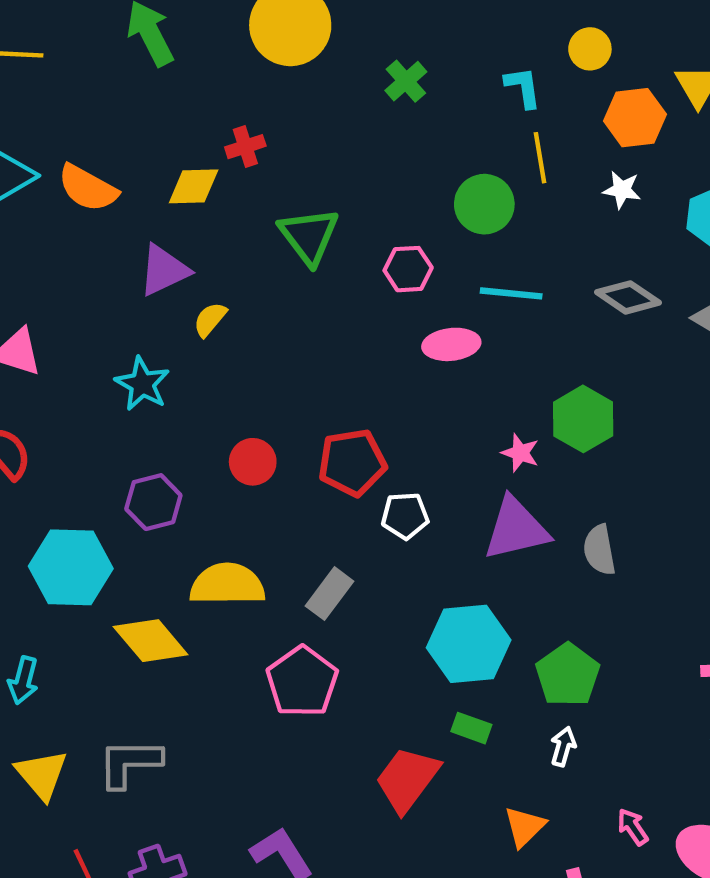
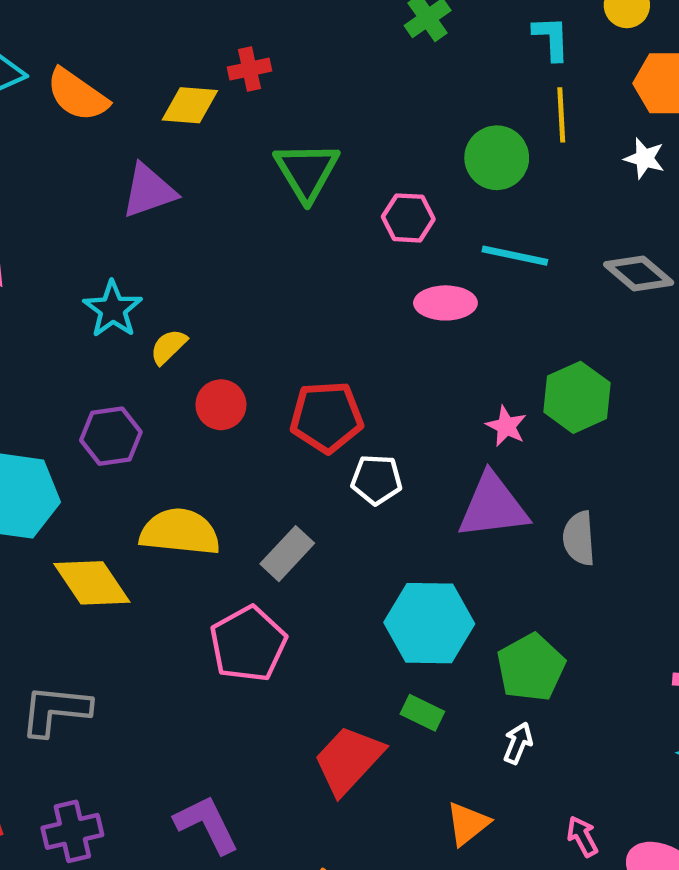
yellow semicircle: (210, 319) -> (168, 347), moved

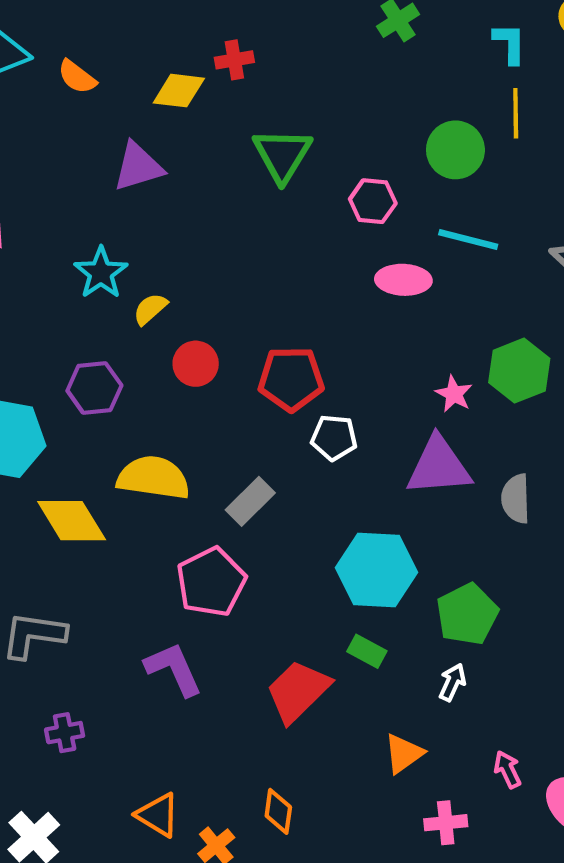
orange semicircle: (77, 95) -> (77, 77), size x0.7
purple L-shape: (207, 824) -> (174, 669), moved
purple cross: (72, 831) -> (65, 733), moved, size x0.7

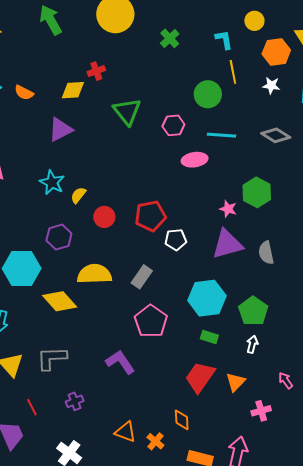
pink pentagon: (211, 582) -> (151, 321), moved
red trapezoid: (298, 691) -> (200, 377), moved

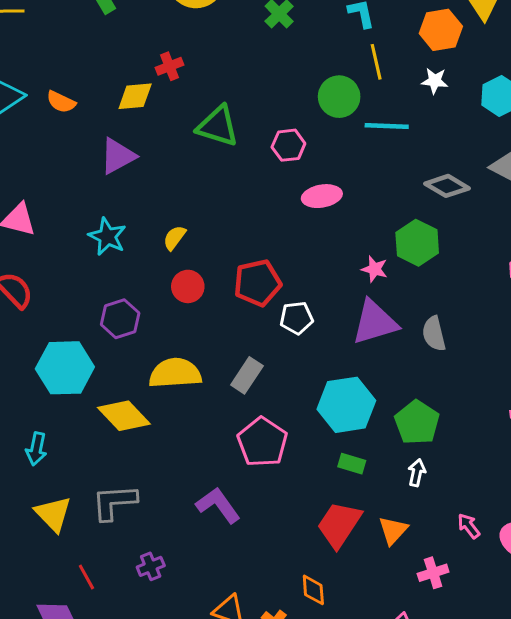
green triangle: (127, 111) -> (218, 126), turned -32
cyan line: (222, 135) -> (387, 126), moved
gray diamond: (276, 135) -> (447, 186), moved
yellow semicircle: (78, 195) -> (174, 238), moved

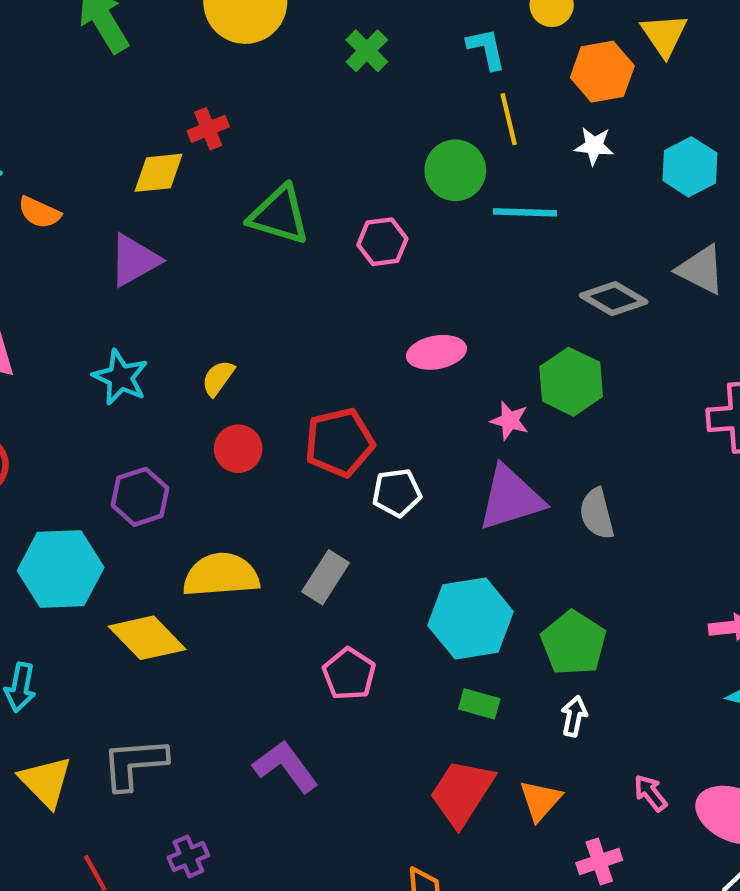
orange semicircle: (61, 102) -> (39, 212), moved
pink ellipse: (322, 196) -> (436, 352), moved
pink pentagon: (262, 442) -> (349, 674), size x0.7

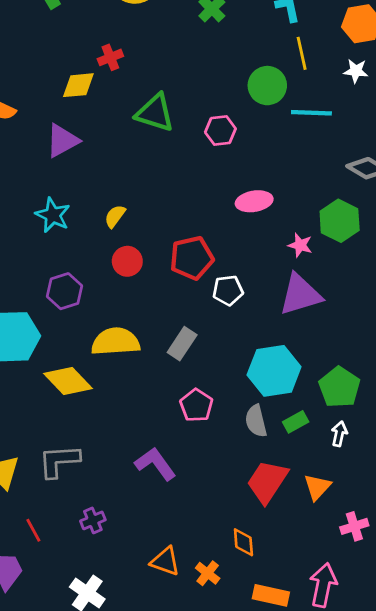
gray semicircle: (597, 514) -> (256, 421), moved
green rectangle: (479, 704) -> (296, 422), moved, turned -45

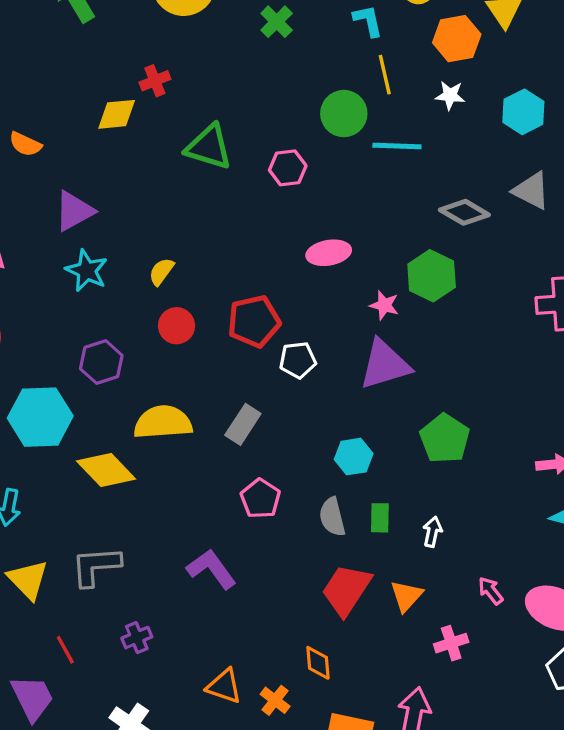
purple triangle: (62, 141) -> (74, 211), moved
cyan hexagon: (274, 371) -> (354, 457), size x0.6
green pentagon: (339, 387) -> (445, 439), moved
green rectangle: (296, 422) -> (380, 518), turned -60

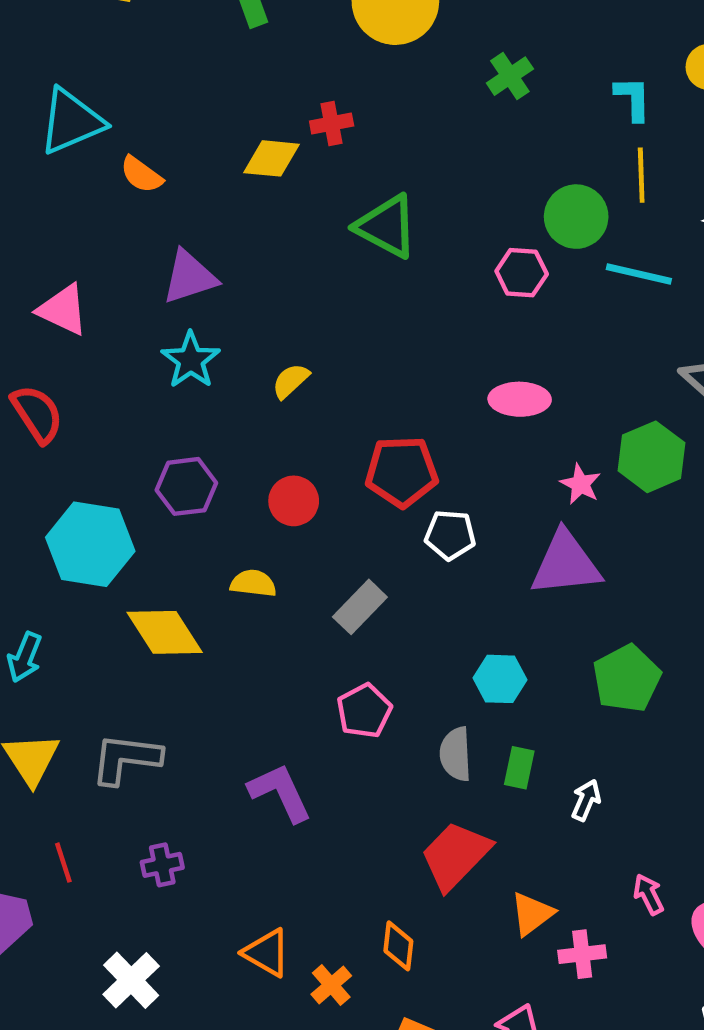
pink hexagon: (288, 168) -> (522, 273), moved
red circle: (177, 326) -> (294, 501), moved
yellow semicircle: (163, 422) -> (253, 583), size x0.6
orange triangle: (406, 596) -> (532, 914), moved

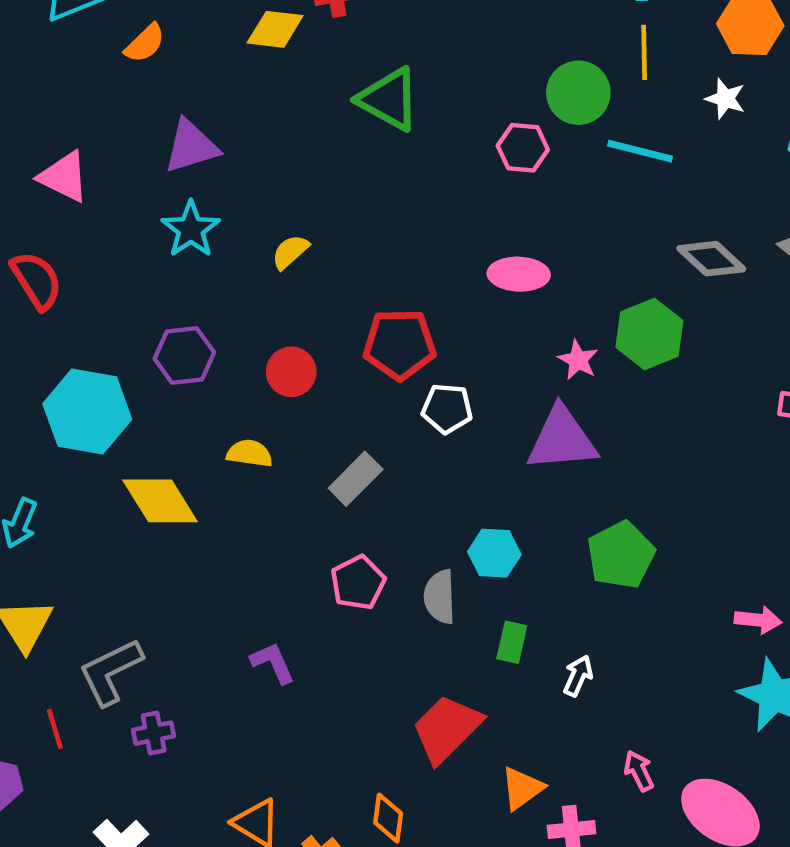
orange semicircle: (141, 175) -> (145, 43), turned -81
gray semicircle: (456, 754) -> (440, 597), moved
gray L-shape: (126, 759) -> (111, 672), moved, turned -34
purple L-shape: (280, 793) -> (273, 663), size x0.7

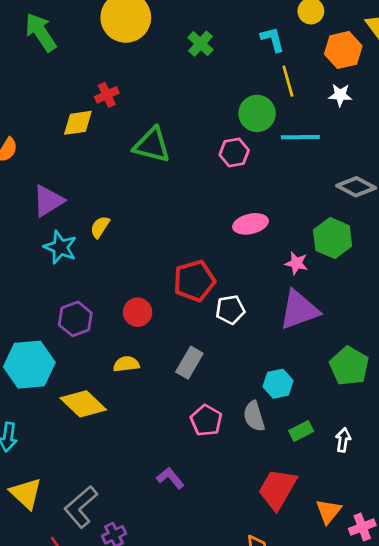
yellow semicircle: (290, 252) -> (100, 227), moved
green rectangle: (512, 642) -> (301, 431), turned 65

